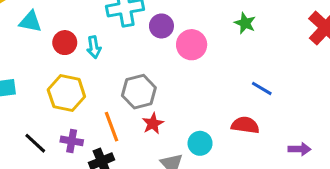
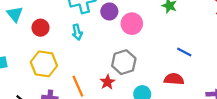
cyan triangle: (30, 22) -> (15, 14), turned 42
cyan arrow: (94, 47) -> (77, 32), moved
gray hexagon: (139, 92) -> (124, 62), moved

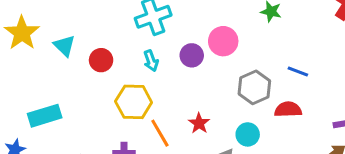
purple circle: (109, 11) -> (192, 55), moved
gray hexagon: (124, 62) -> (254, 87), moved
yellow hexagon: (44, 64) -> (134, 102), moved

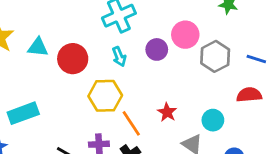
cyan triangle: (64, 46) -> (38, 47), turned -35
red circle: (101, 60) -> (73, 59), size x1.4
gray hexagon: (254, 87) -> (215, 56), moved

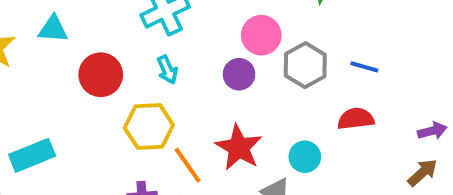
cyan triangle: (38, 47) -> (53, 29), moved
purple circle: (157, 49) -> (239, 74), moved
red star: (167, 112) -> (239, 147), size x1.6

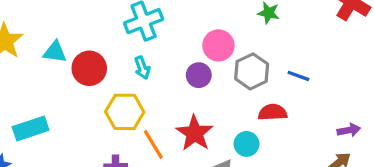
cyan triangle: (53, 29) -> (55, 52), moved
red semicircle: (356, 119) -> (273, 112), moved

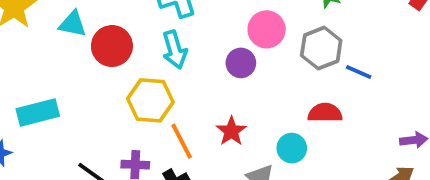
cyan arrow: (142, 68) -> (175, 50), size x1.4
gray hexagon: (252, 71) -> (321, 48), moved
red star: (195, 133) -> (231, 131), size x0.7

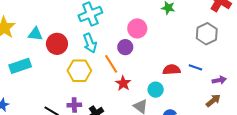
gray hexagon: (321, 48) -> (207, 34), moved
blue line: (359, 72) -> (195, 67), moved
cyan rectangle: (38, 112) -> (20, 66), moved
orange line: (182, 141) -> (111, 64), moved

